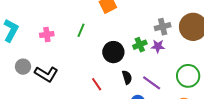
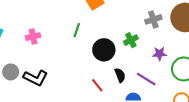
green line: (81, 30) -> (77, 30), moved
purple star: (158, 46) -> (159, 54), moved
red line: (97, 84) -> (97, 85), moved

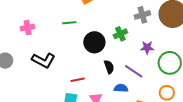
green line: (77, 30) -> (69, 23), turned 64
black L-shape: (36, 78) -> (43, 60), moved
red line: (97, 85) -> (78, 80), moved, turned -64

